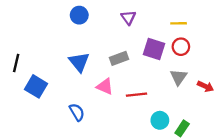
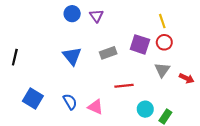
purple triangle: (128, 17) -> (96, 16), moved
yellow line: (179, 23) -> (162, 21), turned 72
blue square: (36, 86) -> (33, 98), moved
pink triangle: (105, 86) -> (95, 107), moved

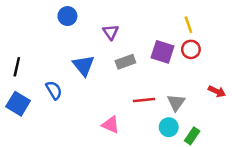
blue circle: (72, 14) -> (67, 16), moved
purple triangle: (96, 16) -> (111, 32), moved
gray triangle: (162, 70) -> (176, 102), moved
blue square: (33, 98) -> (18, 104), moved
blue semicircle: (70, 102) -> (54, 90), moved

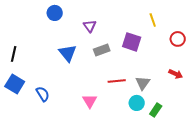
red circle: (191, 49) -> (178, 39), moved
blue semicircle: (54, 90) -> (43, 94), moved
pink triangle: (111, 125) -> (90, 101), turned 35

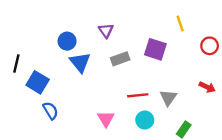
blue circle: (55, 13) -> (67, 41), moved
blue square: (15, 84) -> (38, 82), moved
cyan circle: (137, 103) -> (145, 120), moved

